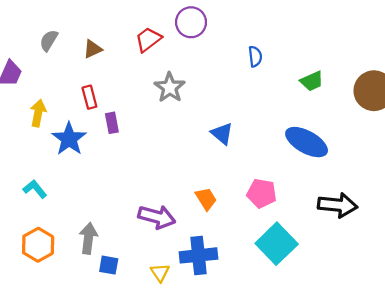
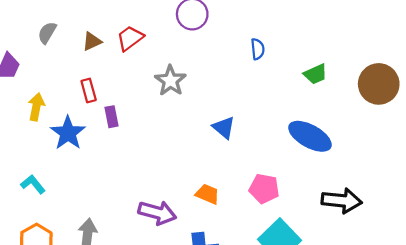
red trapezoid: (148, 39) -> (130, 38), moved
orange trapezoid: (206, 199) -> (207, 194), turned -35

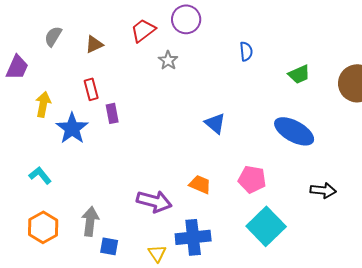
red trapezoid: (130, 38) -> (143, 30), moved
gray star: (170, 81) -> (168, 60), moved, size x0.7
black arrow: (342, 201) -> (323, 190), size x0.7

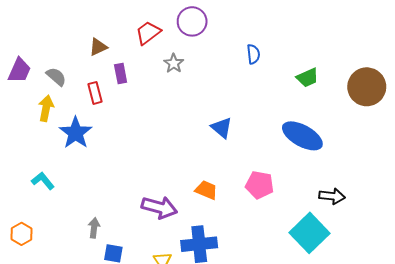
gray semicircle: (53, 36) -> (56, 77), moved, turned 100
purple rectangle: (112, 113) -> (121, 74), moved
gray arrow: (90, 221) -> (94, 228), size x0.7
cyan square: (266, 226) -> (310, 233), moved
orange hexagon: (43, 227) -> (21, 234), moved, size x0.7

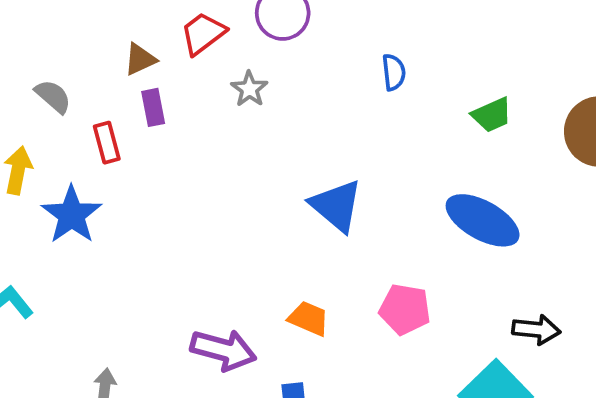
brown triangle: (98, 47) -> (140, 59), moved
gray semicircle: (56, 77) -> (53, 96), moved
blue triangle: (222, 128) -> (336, 206), size x1.4

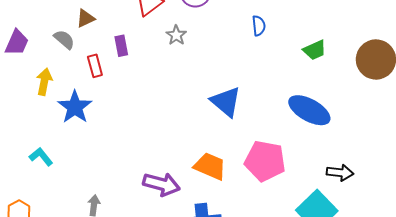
brown triangle: (140, 59) -> (85, 18), moved
pink pentagon: (405, 309) -> (265, 161), size x1.4
orange trapezoid: (309, 318) -> (210, 166), size x1.4

